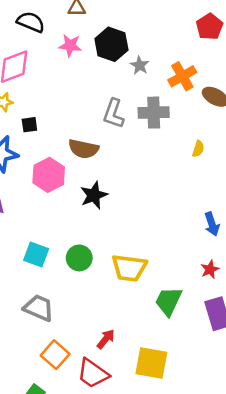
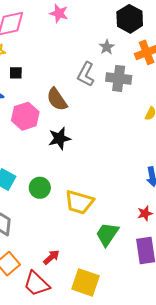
black hexagon: (111, 44) -> (130, 19), moved
gray star: (140, 65) -> (107, 47), moved
brown semicircle: (83, 149) -> (57, 99), turned 35

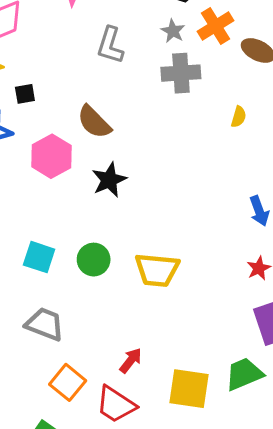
gray star: (107, 47) -> (173, 31), moved
gray L-shape: (86, 74) -> (110, 45), moved
green trapezoid: (107, 234) -> (244, 374), moved, turned 44

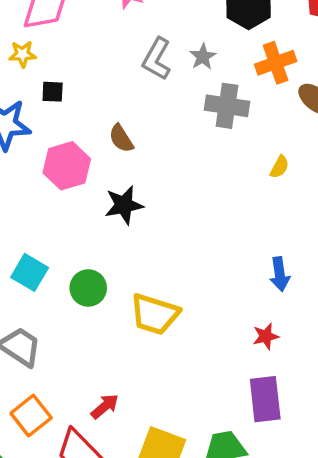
gray star: (173, 31) -> (203, 57), moved
brown semicircle: (94, 122) -> (121, 138), size x0.7

